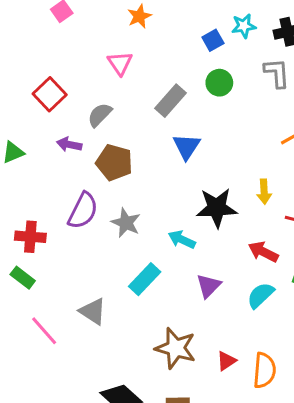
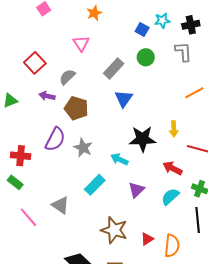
blue square: (213, 40) -> (142, 30), turned -32

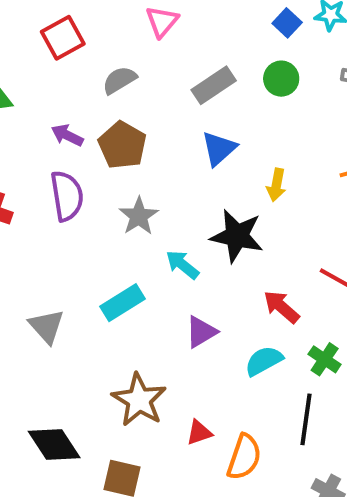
purple arrow: (47, 96) -> (67, 135), moved
yellow arrow: (174, 129) -> (276, 185), moved
purple semicircle: (55, 139) -> (67, 196), turned -50
gray star: (83, 148) -> (139, 216), moved

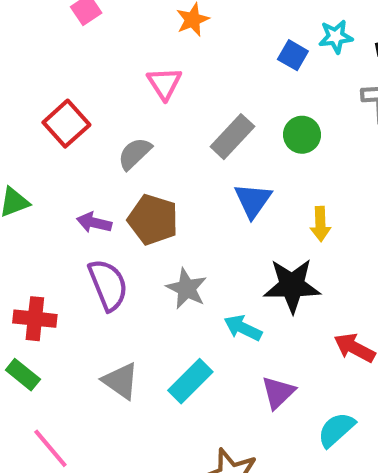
green circle: (281, 79) -> (302, 135), moved
gray triangle: (46, 326) -> (121, 381), moved
cyan semicircle: (264, 361) -> (336, 430), moved

